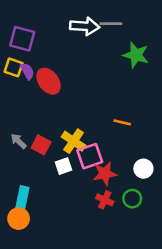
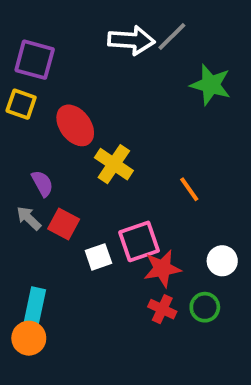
gray line: (111, 24) -> (172, 36), turned -45
purple semicircle: (27, 71) -> (42, 183), moved
orange line: (122, 122) -> (189, 189), turned 42
yellow cross: (74, 141) -> (114, 164), moved

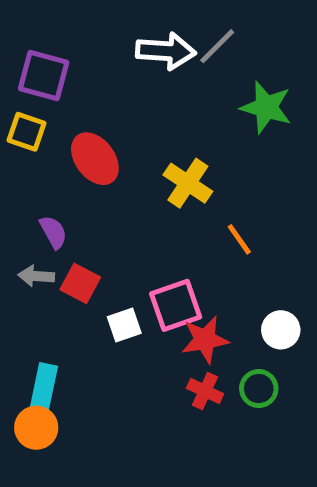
yellow cross: (114, 164) -> (188, 183), moved
gray arrow: (29, 218) -> (36, 276), turned -40

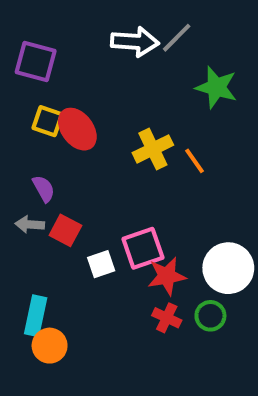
yellow square: (26, 132) -> (48, 121), moved
yellow cross: (188, 183) -> (153, 149), turned 30
orange line: (239, 239) -> (195, 161), moved
white circle: (281, 330) -> (228, 268), size x1.6
orange circle: (36, 428) -> (50, 346), moved

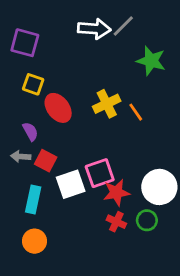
red ellipse: (77, 129) -> (58, 108), moved
white square: (101, 264) -> (71, 184), size x1.5
cyan rectangle: (36, 316) -> (33, 199), moved

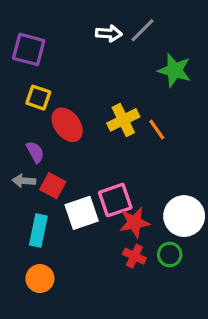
white arrow: (94, 29) -> (109, 33), size x0.7

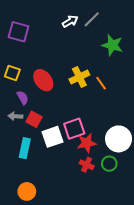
white arrow: (109, 33) -> (70, 21), turned -35
yellow square: (38, 98) -> (12, 73), moved
orange circle: (40, 279) -> (27, 191), moved

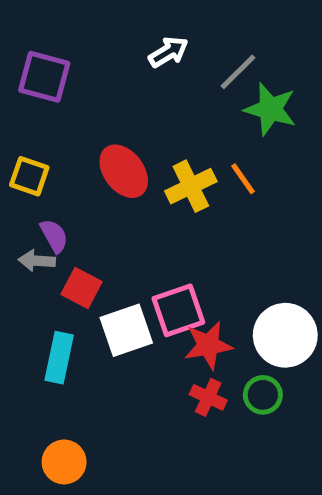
gray line: (92, 19) -> (238, 72), moved
red ellipse: (43, 80) -> (124, 171), moved
orange line: (101, 83) -> (243, 179), moved
gray arrow: (15, 116) -> (37, 261), moved

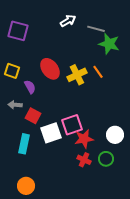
gray line: (238, 72) -> (96, 29), turned 60
purple semicircle: (54, 236) -> (30, 87), moved
white circle: (285, 335) -> (115, 135), size x0.7

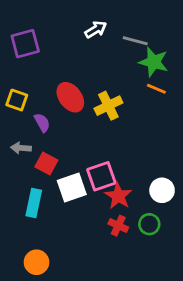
purple square: (18, 31) -> (25, 44), turned -30
orange line: (98, 72) -> (156, 89), moved, turned -32
red star: (84, 139) -> (118, 196), turned -30

